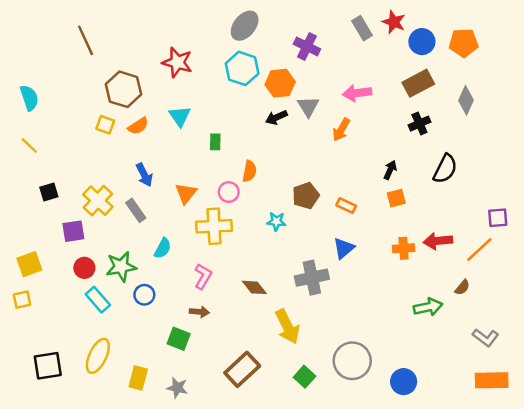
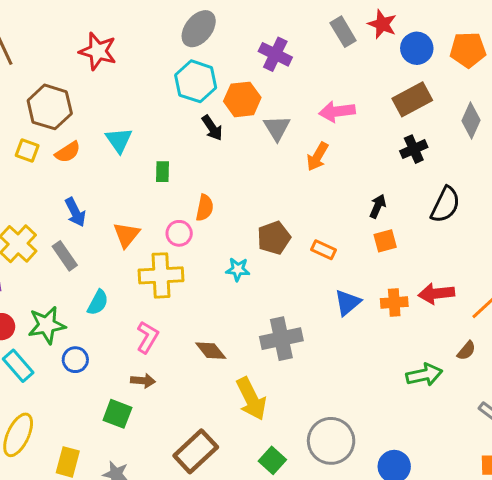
red star: (177, 62) -> (98, 51), moved
black arrow: (276, 117) -> (212, 128), moved, turned -100
blue triangle: (344, 248) -> (348, 302), moved

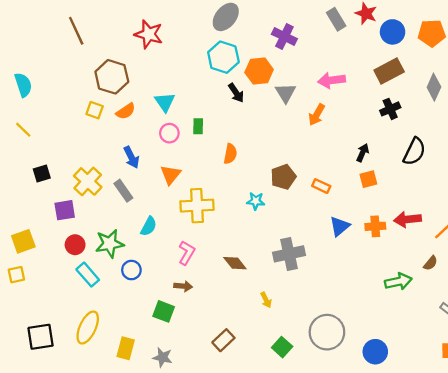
pink circle: (179, 233) -> (169, 133), moved
yellow arrow: (251, 399) -> (266, 300), size x0.5
brown rectangle: (196, 451) -> (223, 340), size x0.7

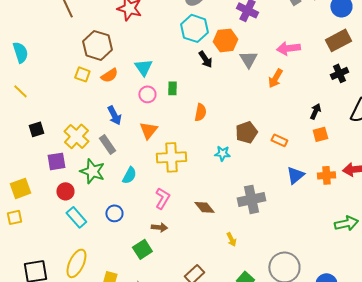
green star: (110, 244) -> (92, 171), moved, turned 30
green square: (164, 311) -> (142, 249), turned 36

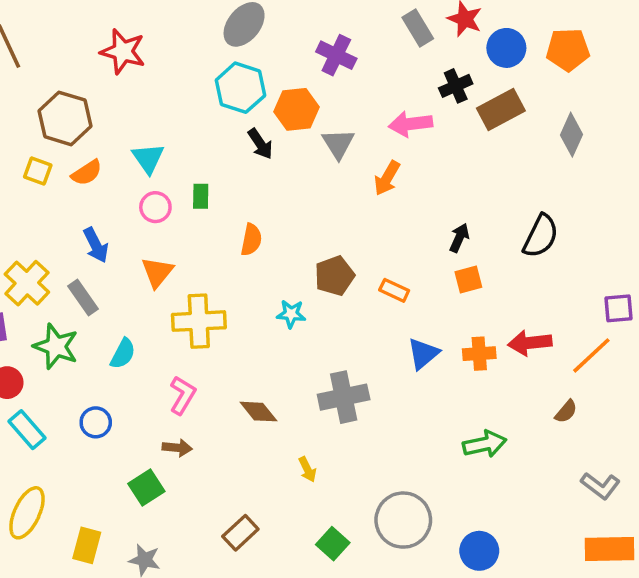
black cross: (339, 73) -> (456, 86), moved
green arrow: (346, 223) -> (485, 444), moved

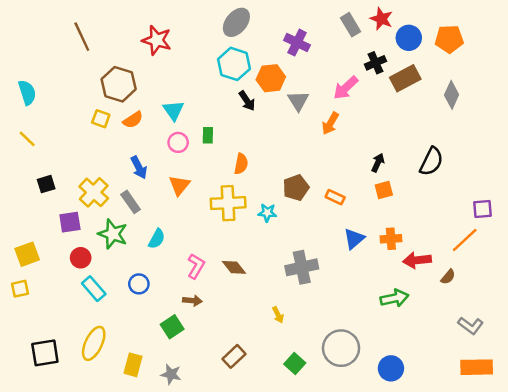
pink arrow: (410, 124) -> (346, 88), turned -36
yellow cross: (199, 321) -> (228, 203), moved
red arrow: (530, 343) -> (417, 260), moved
brown diamond: (259, 412) -> (234, 267), moved

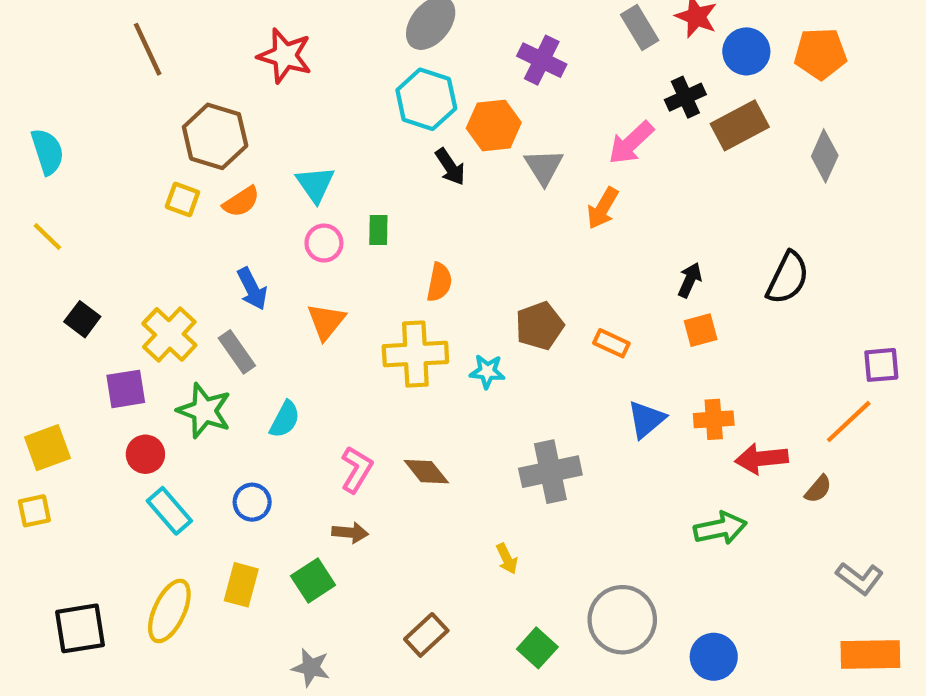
black square: (46, 184) -> (82, 319), turned -36
yellow rectangle: (133, 365) -> (241, 585), moved

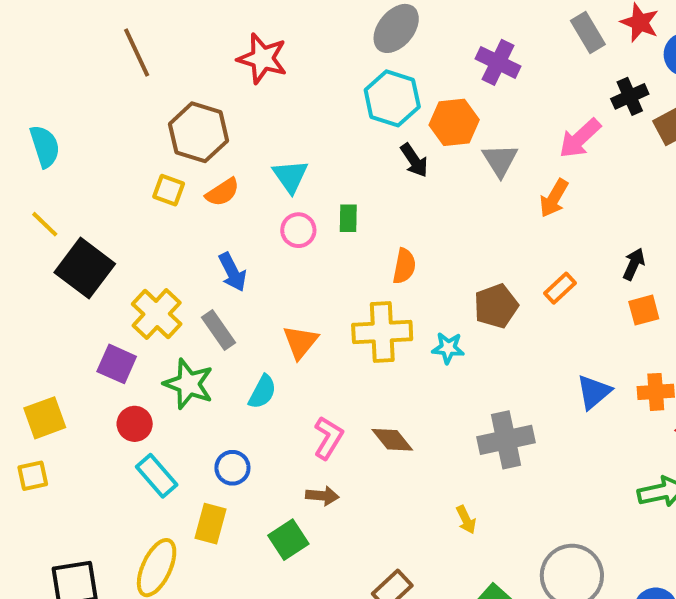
black square: (82, 319) -> (85, 268), moved, size x1.8
orange triangle: (326, 321) -> (300, 342), moved
orange rectangle: (611, 343) -> (560, 288), moved, turned -68
purple square: (126, 389) -> (117, 364), turned 33
yellow rectangle: (241, 585) -> (210, 524), moved

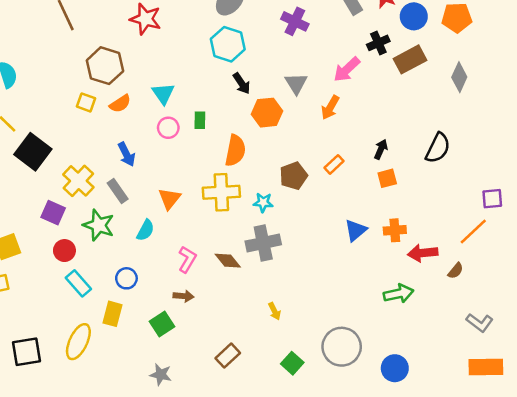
orange hexagon: (454, 122) -> (267, 113), moved
orange semicircle: (404, 266) -> (235, 151), size x1.4
gray cross: (506, 440) -> (263, 243), moved

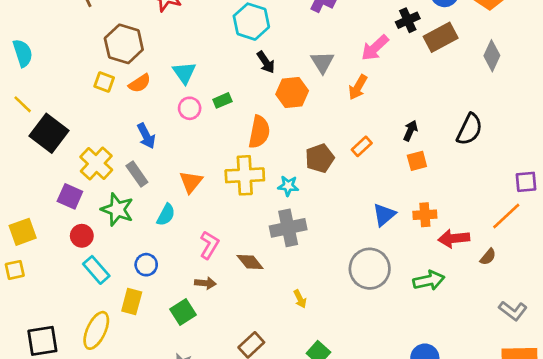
green rectangle: (200, 120) -> (222, 100), turned 66
brown diamond: (228, 261) -> (250, 262), moved
gray circle: (342, 347) -> (370, 269), moved

